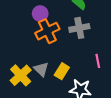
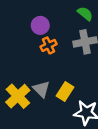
orange cross: (47, 31) -> (49, 45), size x0.6

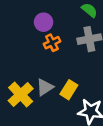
gray triangle: (41, 89) -> (45, 87), turned 42

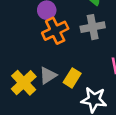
orange cross: (52, 43) -> (55, 31), size x1.5

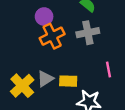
yellow rectangle: (72, 78) -> (68, 81), turned 60

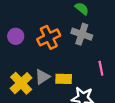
purple circle: (44, 17) -> (16, 36), moved
gray cross: (88, 33) -> (82, 34), turned 30

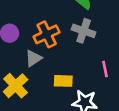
gray triangle: (42, 77) -> (33, 58), moved

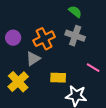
pink line: (105, 69) -> (93, 68), turned -48

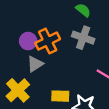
purple circle: (13, 38) -> (28, 41), moved
yellow rectangle: (58, 78) -> (60, 96), moved

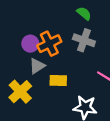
yellow rectangle: (60, 96) -> (58, 80), moved

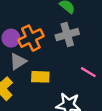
gray cross: (84, 40) -> (67, 35), turned -35

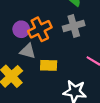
gray triangle: (18, 62) -> (28, 51), turned 49

